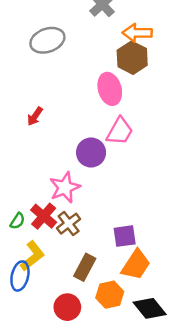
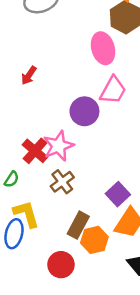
red cross: (44, 216) -> (35, 151), moved
purple square: (125, 236) -> (118, 194), turned -35
yellow L-shape: (32, 256) -> (26, 214), turned -68
orange hexagon: (110, 295) -> (94, 240), moved

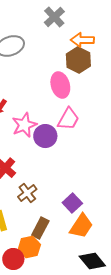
pink star: (59, 146) -> (24, 125), moved
orange hexagon: (94, 240) -> (29, 247), moved
red circle: (61, 265) -> (13, 259), moved

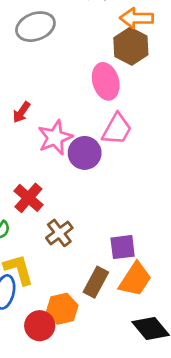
purple square: (72, 203) -> (123, 247), turned 36
brown rectangle: (40, 228) -> (96, 282), moved

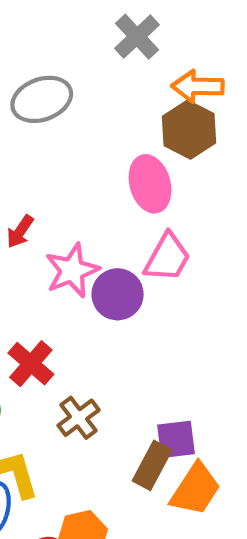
brown rectangle: (96, 282) -> (152, 465), moved

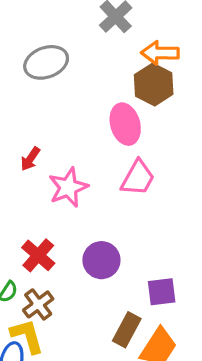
purple circle: (118, 294) -> (101, 260), moved
brown cross: (79, 418) -> (38, 304), moved
purple square: (176, 439) -> (162, 292), moved

